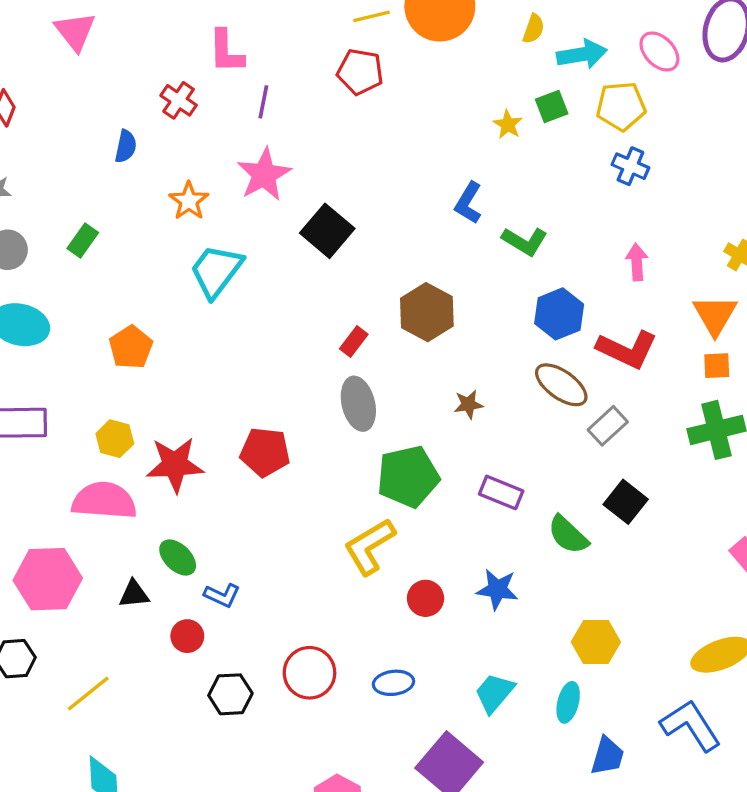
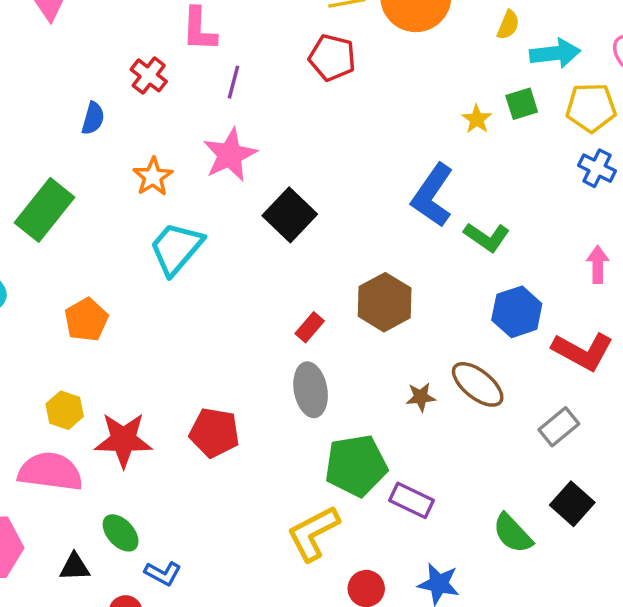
blue L-shape: (468, 203) -> (433, 195), size x1.5
green rectangle: (83, 240) -> (44, 210), size x1.8
brown ellipse: (561, 385) -> (478, 384), moved
purple rectangle: (501, 492) -> (412, 500), moved

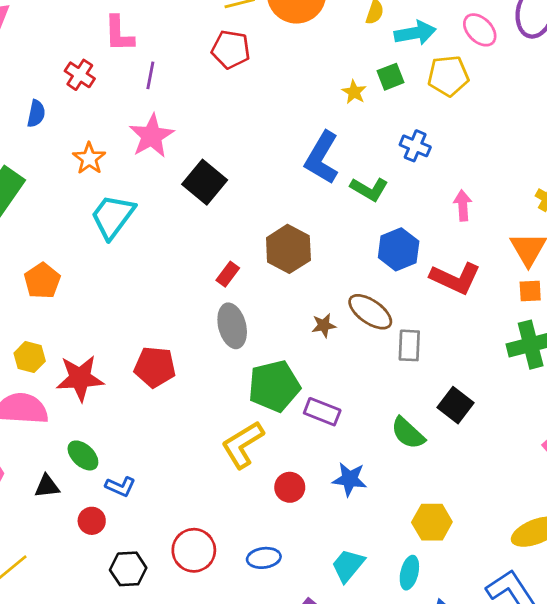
blue cross: (597, 168) -> (415, 146), moved
gray rectangle: (559, 427) -> (409, 345), moved, turned -44

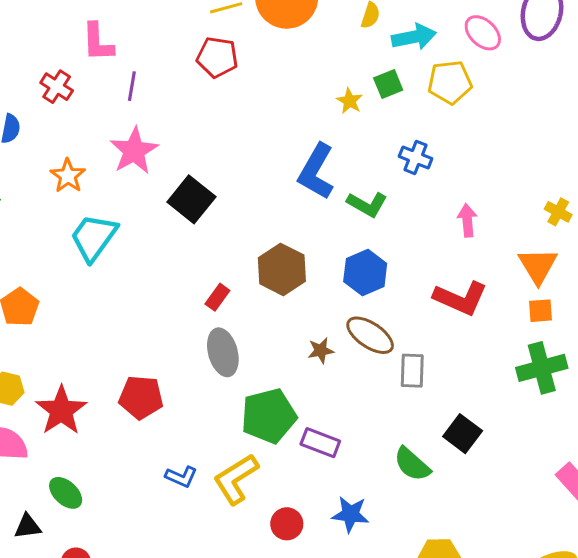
blue hexagon: (399, 249) -> (365, 272), moved
red star: (80, 378) -> (61, 410), turned -30
blue L-shape: (120, 487) -> (181, 477), moved

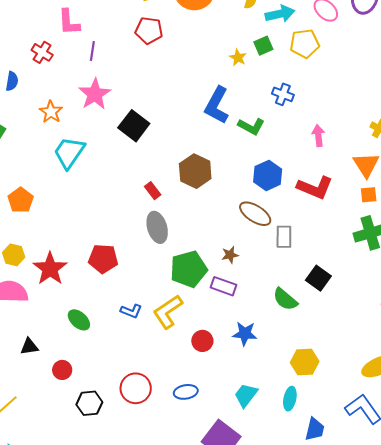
blue hexagon: (365, 272) -> (268, 175), moved
red rectangle: (217, 297) -> (153, 191), turned -72
brown star: (321, 351) -> (230, 255), moved
green ellipse: (66, 493) -> (79, 320), moved

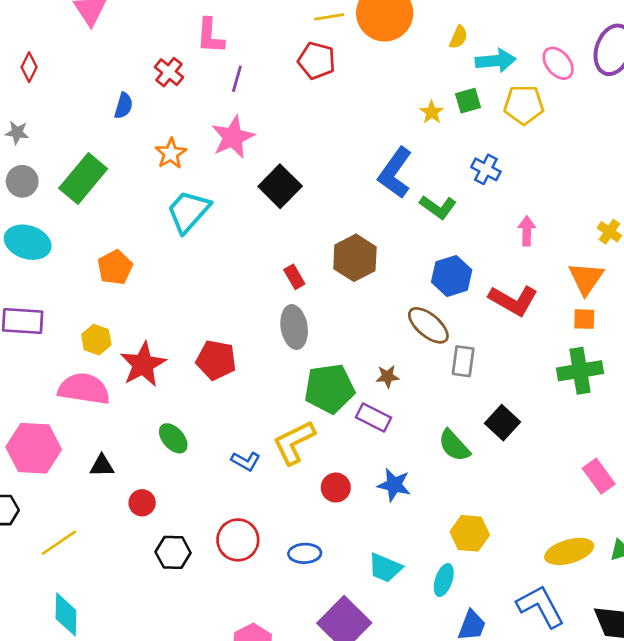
blue L-shape: (131, 311) -> (246, 461), moved
cyan trapezoid: (246, 395) -> (385, 568), turned -112

